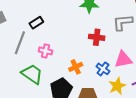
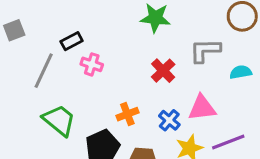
red cross: (97, 37) -> (163, 71), turned 35
pink cross: (46, 51) -> (92, 64), moved

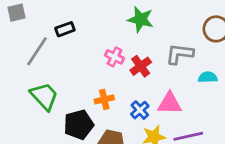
pink cross: (92, 64) -> (115, 57), moved

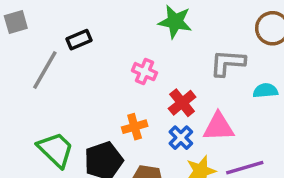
red cross: (141, 66) -> (182, 103), moved
green trapezoid: (44, 96) -> (56, 150), moved

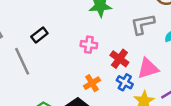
gray line: (45, 70) -> (22, 61), turned -40

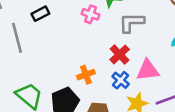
gray L-shape: (143, 24) -> (132, 22), moved
pink cross: (89, 45) -> (91, 14), moved

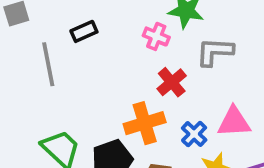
red cross: (120, 54) -> (172, 82), moved
orange cross: (86, 75) -> (145, 123), size x1.5

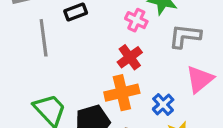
red cross: (172, 82) -> (130, 57), moved
pink triangle: (234, 122) -> (200, 79), moved, turned -40

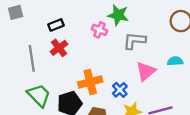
gray line: (44, 38) -> (32, 58), moved
red cross: (130, 57) -> (59, 48), moved

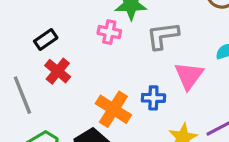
orange cross: (90, 82) -> (113, 109), turned -30
blue cross: (120, 90) -> (153, 98), moved, turned -32

